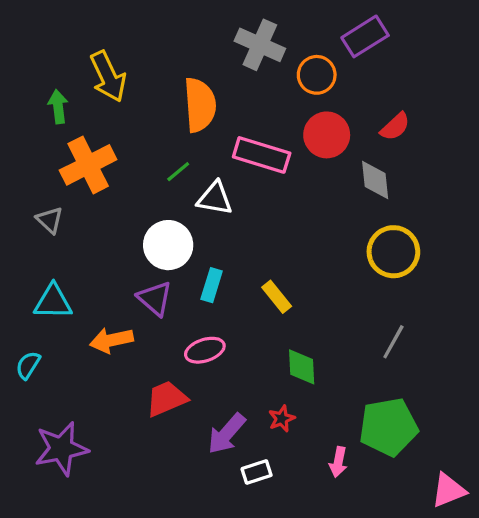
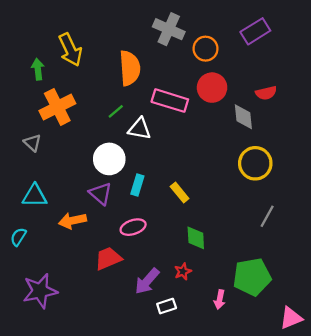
purple rectangle: (365, 36) -> (255, 31), moved
red semicircle: (395, 127) -> (266, 93), moved, turned 30
gray line: (393, 342) -> (267, 216), moved

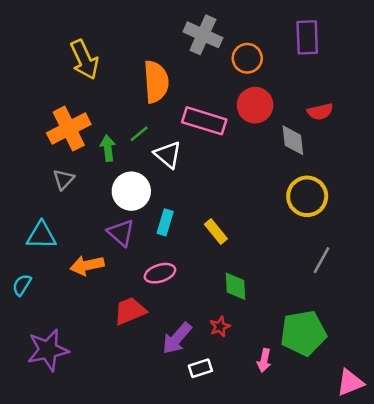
purple rectangle: (255, 31) -> (307, 37), turned -60
green arrow: (38, 69) -> (108, 148), moved
white triangle: (140, 129) -> (168, 155), turned 30
gray triangle: (32, 143) -> (64, 179), moved, turned 30

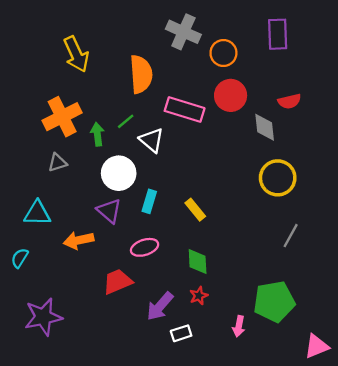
gray triangle: (64, 179) -> (57, 163), turned 30
green diamond: (236, 286) -> (198, 261), moved

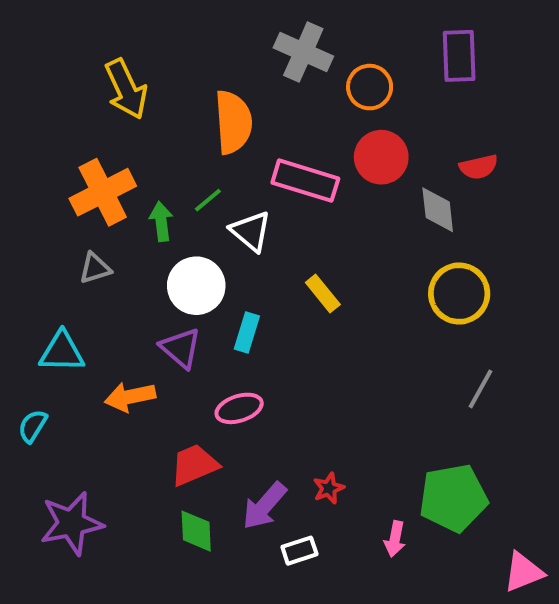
yellow rectangle: (195, 210) -> (323, 294), moved
green diamond: (198, 261) -> (196, 531), moved

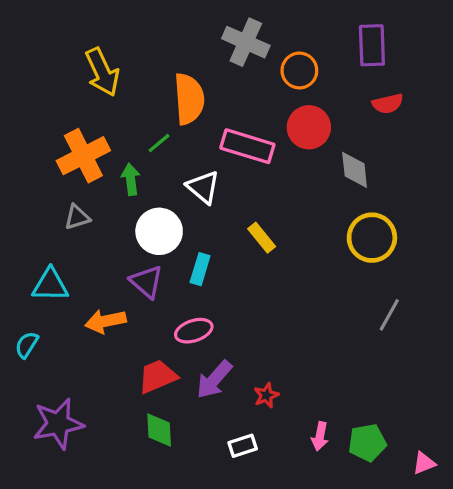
red semicircle: (479, 167) -> (388, 104), moved
green line: (208, 200) -> (159, 143), moved
green pentagon: (453, 498) -> (367, 443), moved, size x0.7
purple arrow: (264, 506) -> (214, 380), moved
pink triangle: (523, 572) -> (424, 463), size x0.7

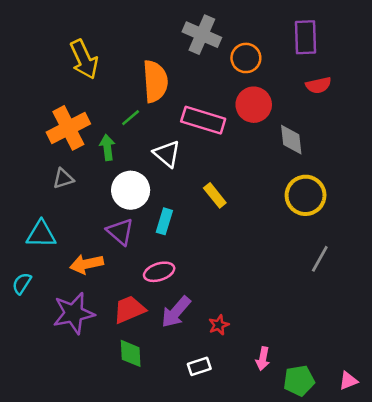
purple star: (58, 424) -> (74, 313), moved
green pentagon: (367, 443) -> (299, 381), moved

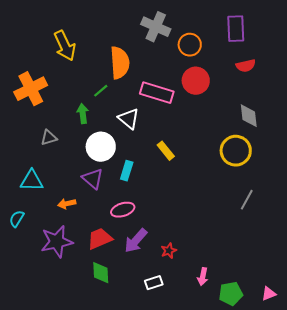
orange cross: (68, 128) -> (31, 89), moved
gray diamond: (291, 140) -> (249, 116), moved
orange arrow: (87, 264) -> (67, 204), size x0.7

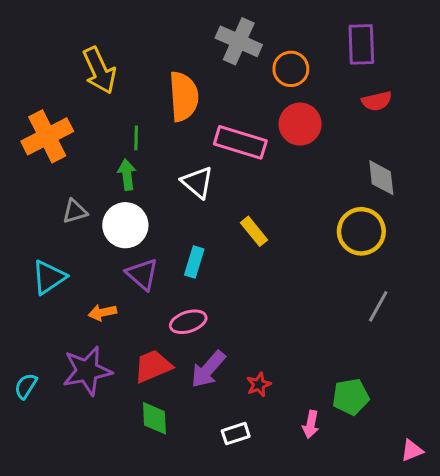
green line: (101, 91) -> (136, 138), moved, turned -49
white circle: (101, 147) -> (125, 225), moved
cyan triangle: (32, 181) -> (49, 277), turned -35
cyan semicircle: (17, 219) -> (26, 386), moved
green pentagon: (231, 294) -> (351, 397), moved

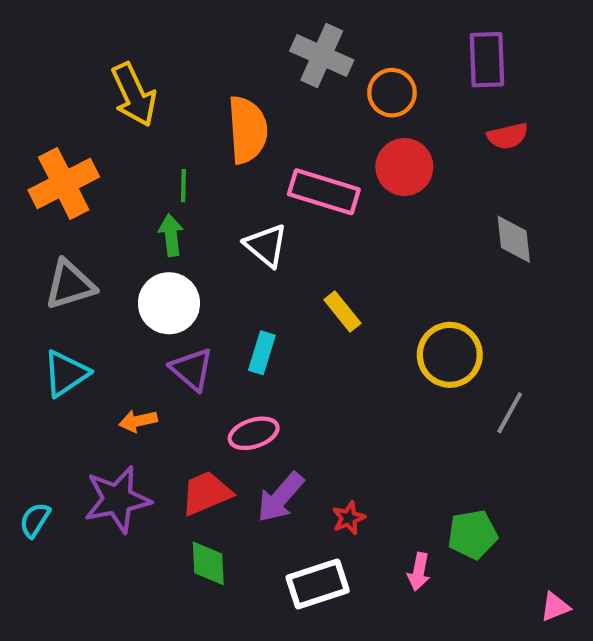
gray triangle: (75, 211) -> (70, 285), moved, size x1.5
yellow circle: (361, 231) -> (450, 355), moved
white rectangle: (236, 434) -> (318, 584), size x1.6

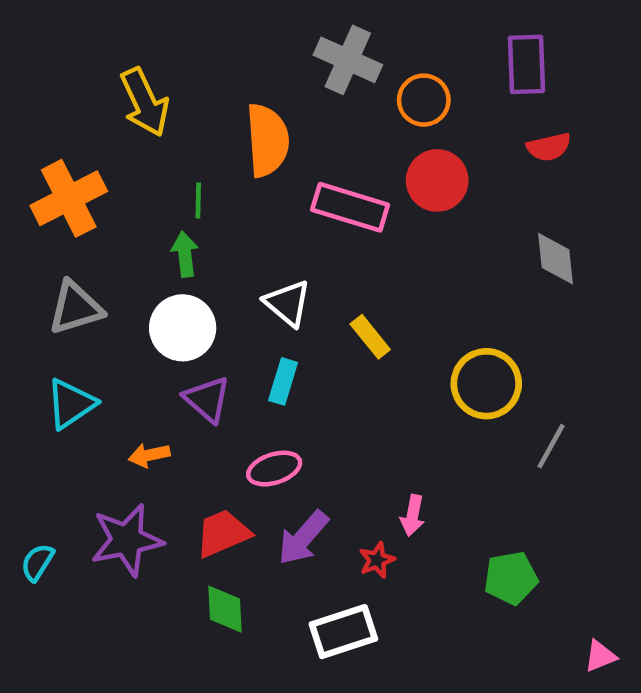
white triangle: (266, 245) -> (288, 303), moved
pink arrow: (419, 572) -> (413, 515), moved

